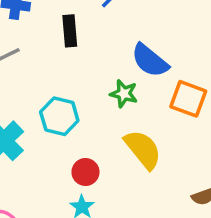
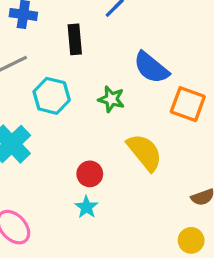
green star: (124, 94) -> (111, 99), moved
cyan hexagon: (59, 116) -> (52, 96), moved

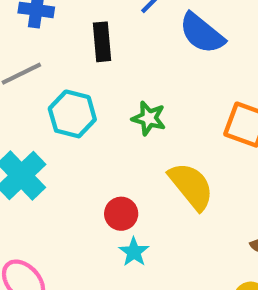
blue semicircle: (151, 68) -> (202, 33), moved
cyan star: (86, 207) -> (134, 252), moved

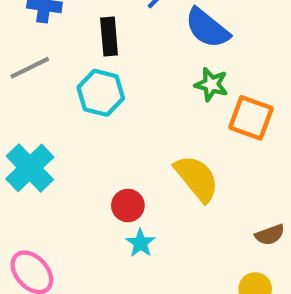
cyan hexagon: (72, 114) -> (101, 93), moved
green star: (149, 118) -> (211, 84), moved

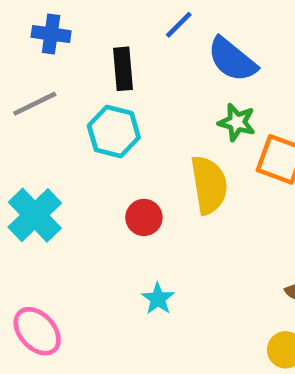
yellow semicircle: (197, 178) -> (209, 185), moved, turned 30
red circle: (128, 205) -> (144, 217), moved

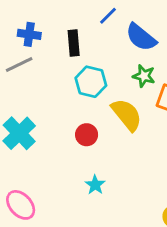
blue cross: (51, 34) -> (29, 34), moved
cyan hexagon: (114, 132) -> (91, 82), moved
yellow semicircle: (209, 185) -> (127, 115), turned -30

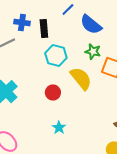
blue cross: (29, 34) -> (22, 22), moved

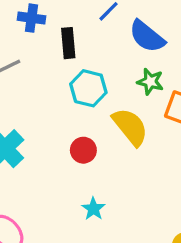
blue cross: (22, 22) -> (32, 18), moved

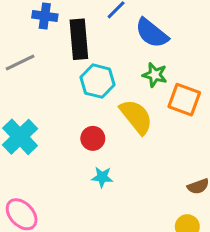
black rectangle: (68, 43) -> (79, 39), size x1.4
cyan star: (93, 209) -> (102, 177), moved, turned -30

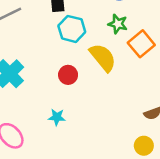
orange square: (184, 100) -> (141, 44), turned 30
cyan star: (102, 177) -> (57, 117), moved

